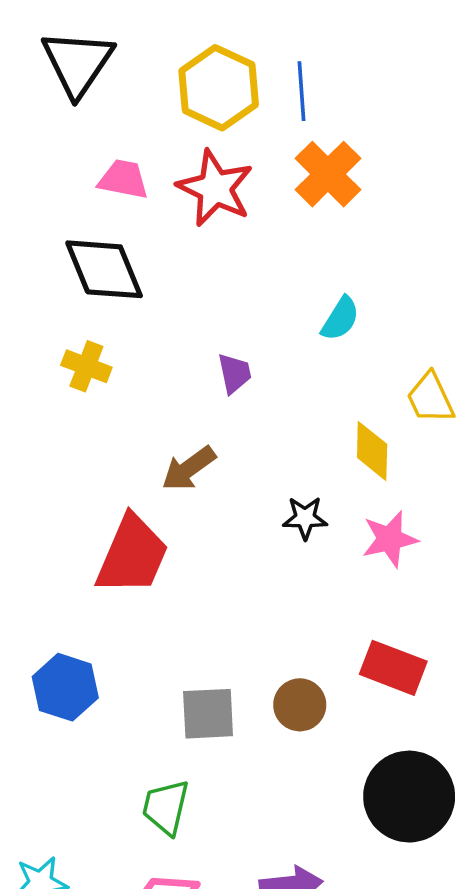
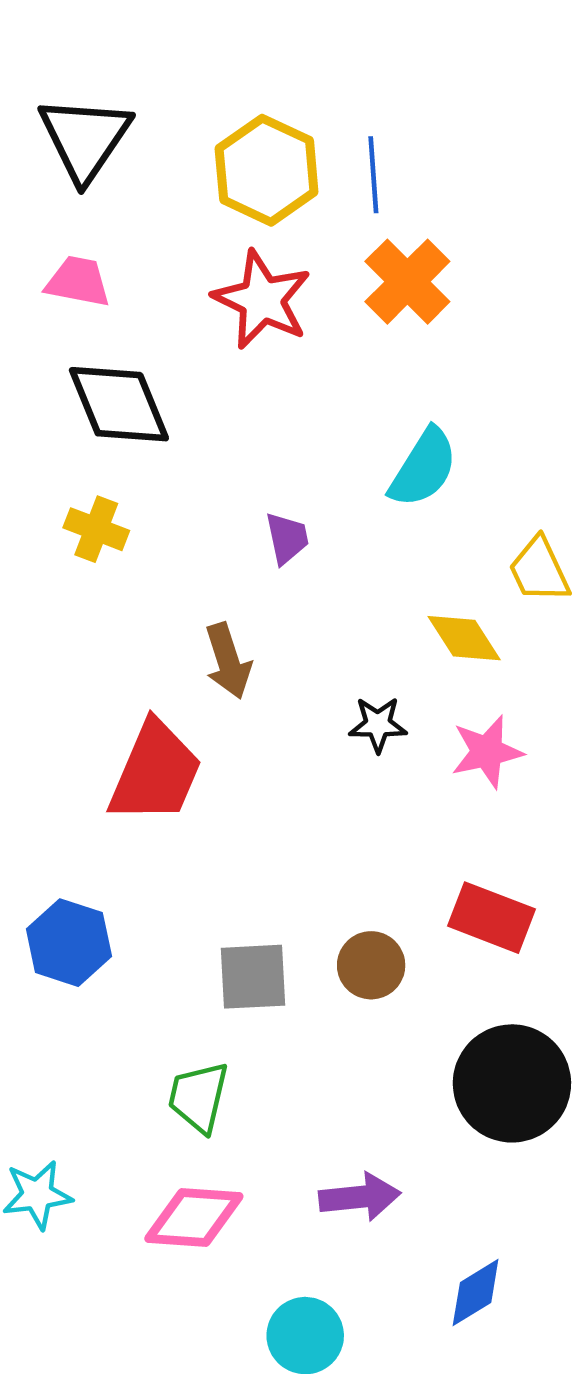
pink trapezoid: (123, 179) -> (78, 282), moved
cyan semicircle: (340, 319) -> (423, 468), size x1.4
yellow diamond: (372, 451) -> (464, 638), turned -34
brown arrow: (189, 469) -> (228, 661), turned -72

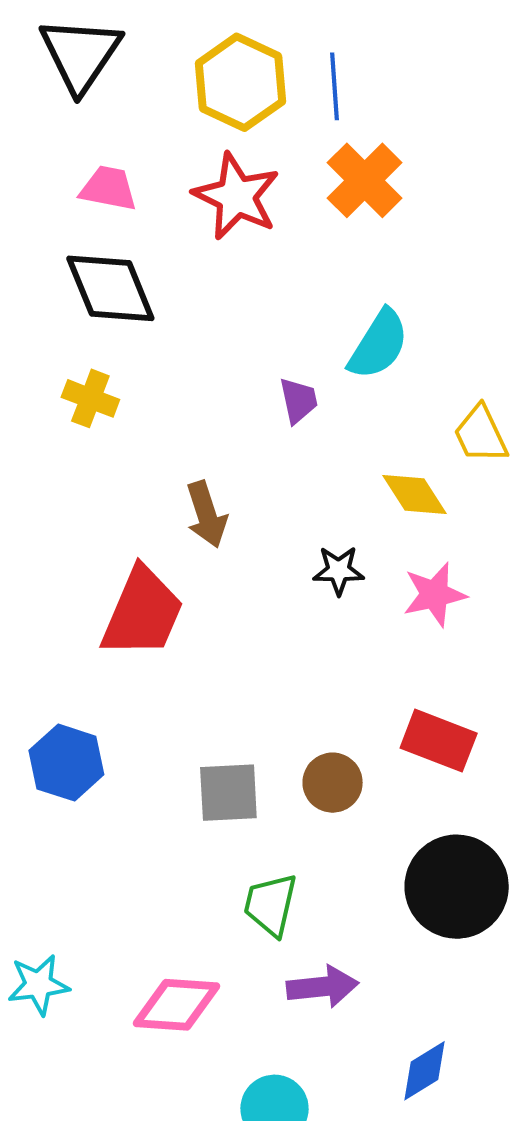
pink trapezoid: (78, 282) -> (108, 188), moved
purple trapezoid: (287, 538) -> (299, 400), moved
green trapezoid: (198, 1097) -> (271, 905), moved

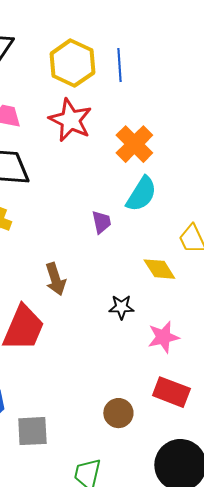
orange cross: (365, 180) -> (134, 144), moved
pink star: (435, 595) -> (163, 337), moved
gray square: (228, 793) -> (32, 431), moved

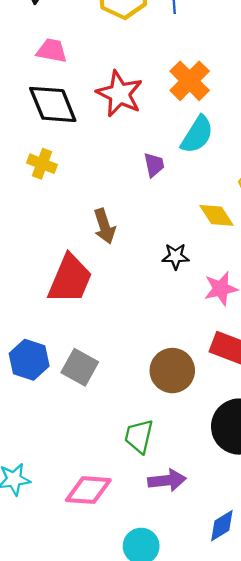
red star: (70, 120) -> (120, 94), moved
brown circle: (118, 413) -> (172, 371), size x1.4
gray square: (32, 431) -> (80, 367), moved, turned 32

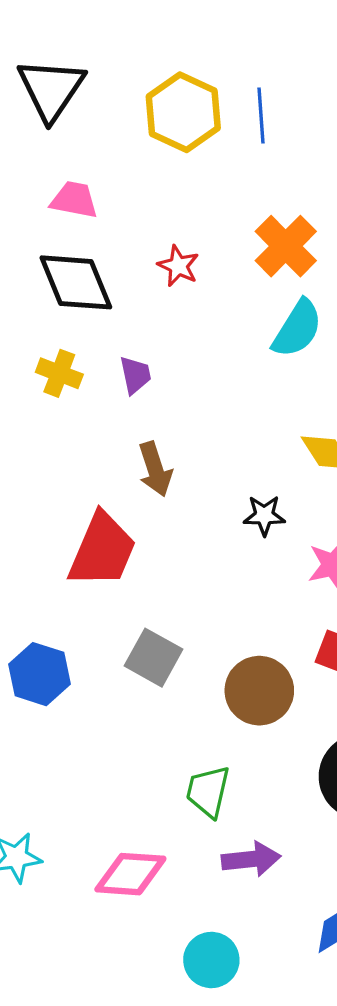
red star: (120, 94) -> (178, 266), size x0.6
purple trapezoid: (154, 165) -> (135, 375), moved
gray square: (80, 367) -> (154, 658), moved

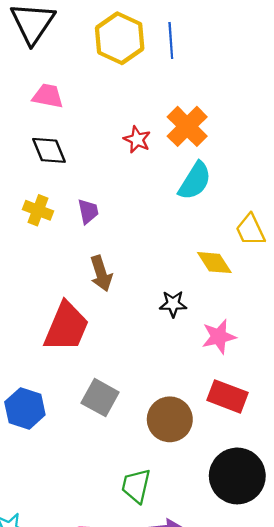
red star: (178, 266) -> (137, 140), moved
black diamond: (76, 282) -> (49, 150), size x0.7

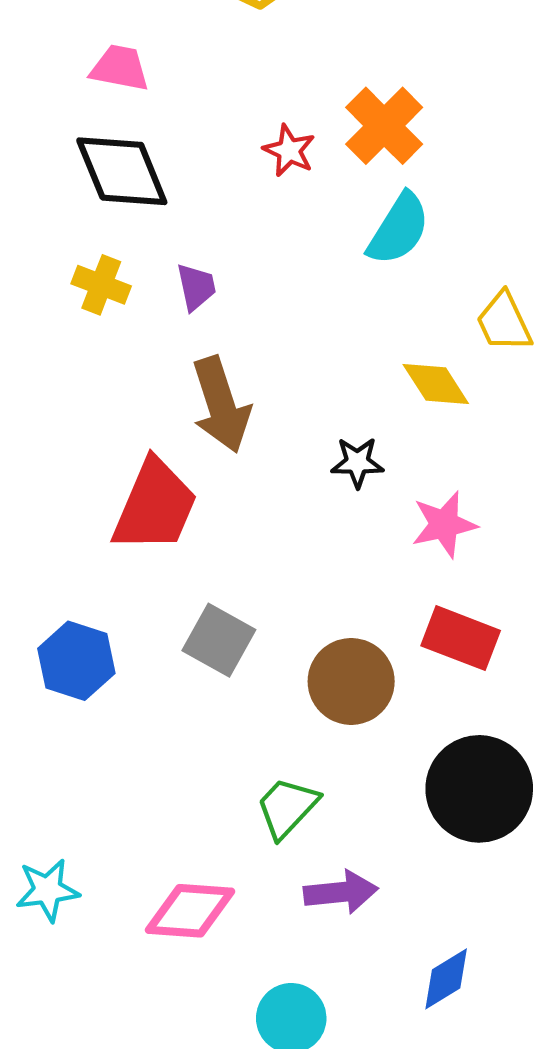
black diamond: (49, 150) -> (122, 171), size x1.4
brown arrow: (101, 273) -> (221, 405), size x1.4
green trapezoid: (136, 486) -> (287, 807), turned 30

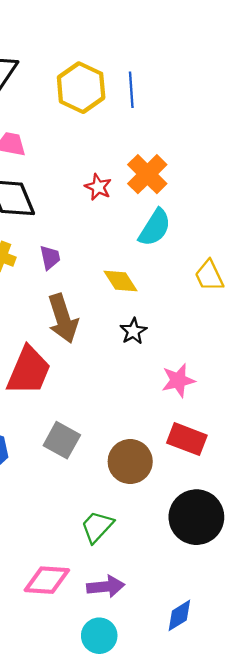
yellow diamond: (436, 384) -> (121, 281), moved
black star: (357, 462) -> (133, 331), moved, turned -30
purple arrow: (341, 892) -> (106, 587), moved

